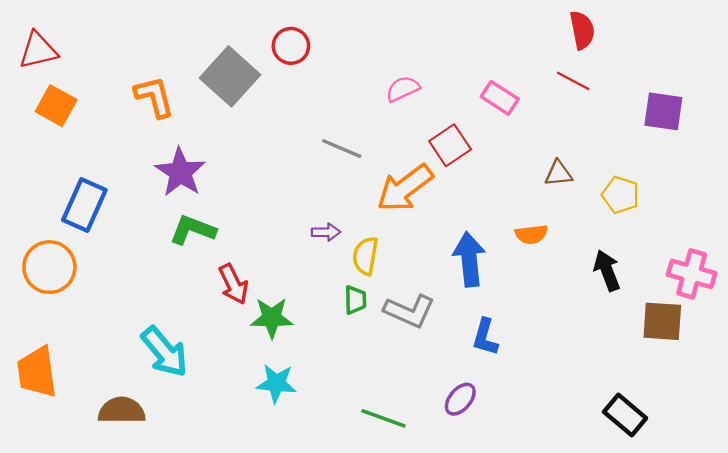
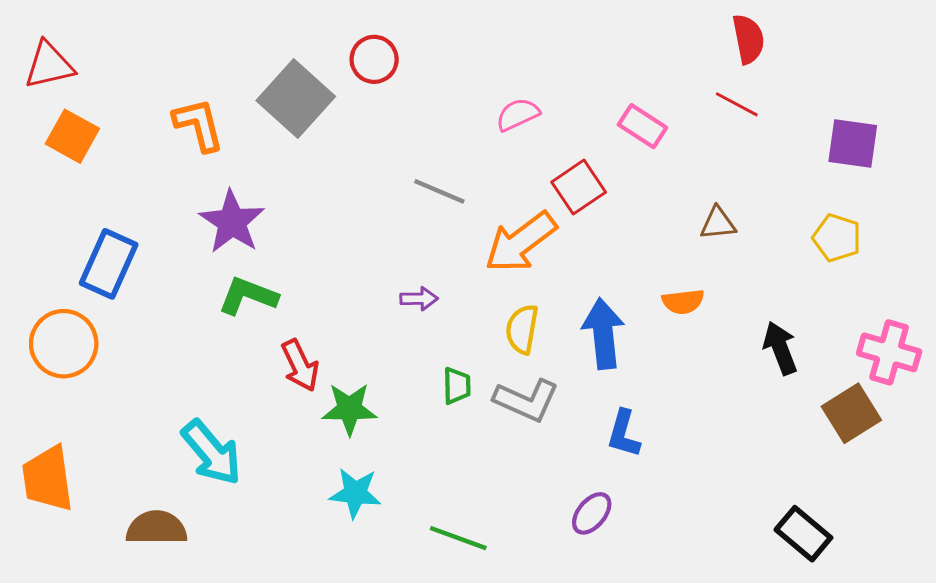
yellow pentagon: (621, 195) -> (837, 238), moved
yellow semicircle: (365, 256) -> (522, 329), moved
brown square: (662, 321) -> (851, 413), turned -36
green line: (383, 418) -> (458, 538), moved

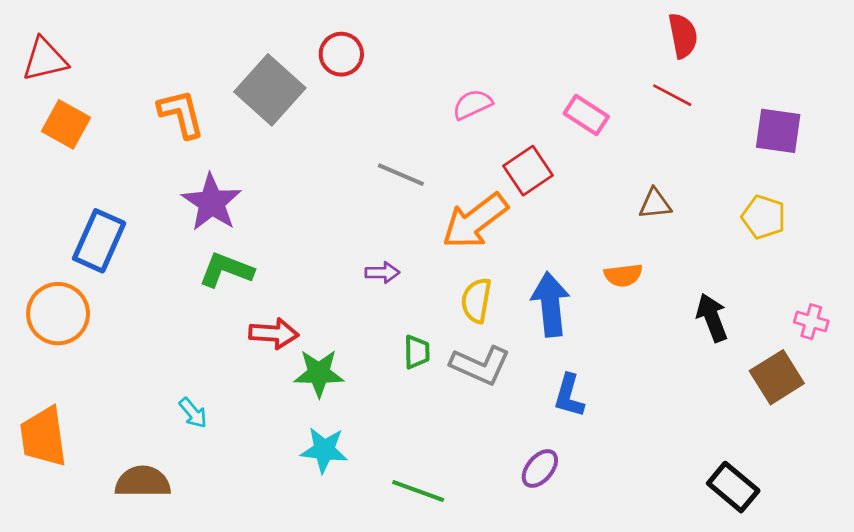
pink cross: (889, 352) -> (811, 322), size x0.6
red arrow: (300, 365) -> (274, 333), turned -60
cyan arrow: (212, 452) -> (193, 413), size x0.5

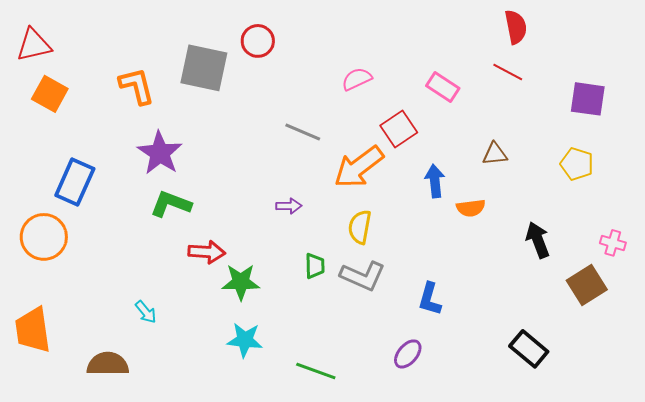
gray square: (270, 90) -> (204, 68), turned -30
blue arrow: (550, 304) -> (435, 181), moved, size x0.7
black rectangle: (733, 487) -> (529, 349), moved

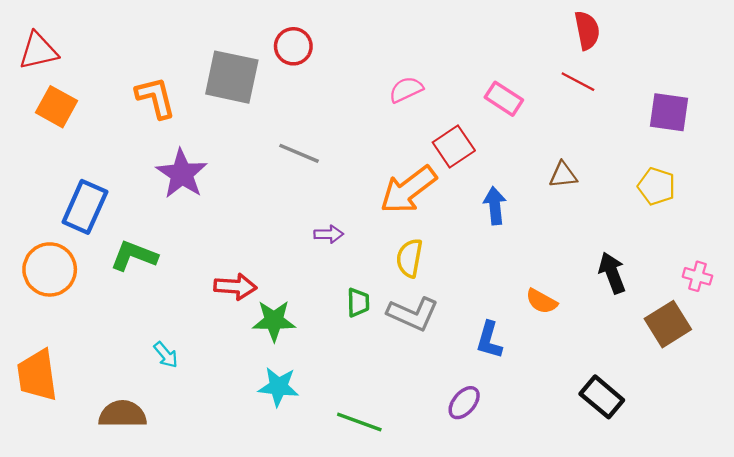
gray line: (303, 132) -> (299, 153), moved
green L-shape: (171, 204) -> (134, 256), moved
orange semicircle: (471, 208) -> (541, 301), moved, turned 36

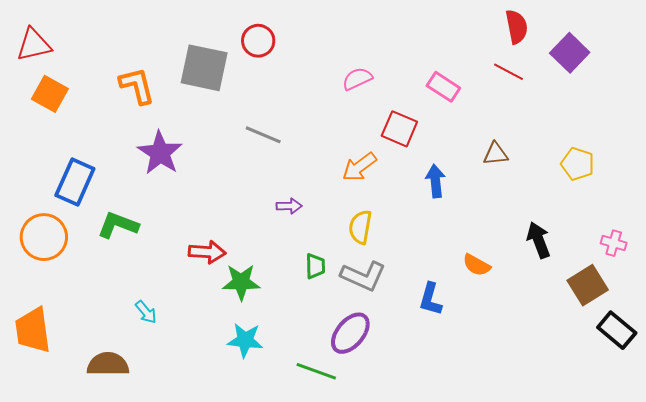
purple square: (669, 112) -> (570, 53), moved, turned 36
red square: (454, 146) -> (399, 129), turned -33
orange arrow: (408, 190) -> (359, 167), size x0.7
black rectangle: (602, 397) -> (617, 330), moved
purple ellipse: (464, 403) -> (350, 333), moved, size x1.4

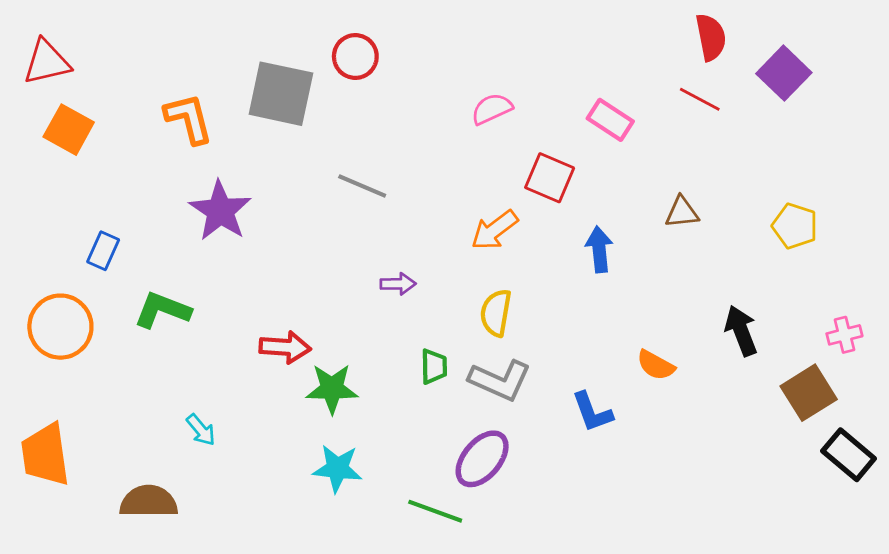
blue rectangle: (75, 182) -> (103, 251), size x0.6
pink cross: (614, 243) -> (844, 335), turned -30
blue L-shape: (430, 299) -> (592, 412), turned -36

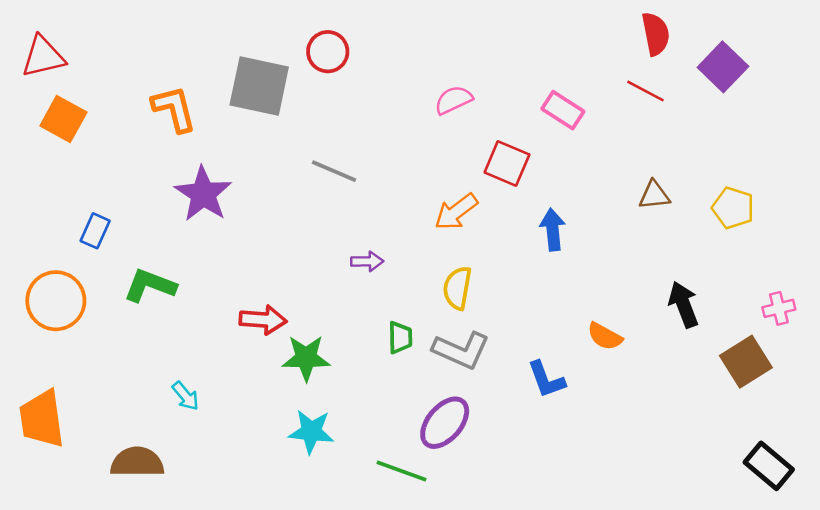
brown triangle: (682, 212) -> (654, 195), moved
black rectangle: (849, 455) -> (769, 466), moved

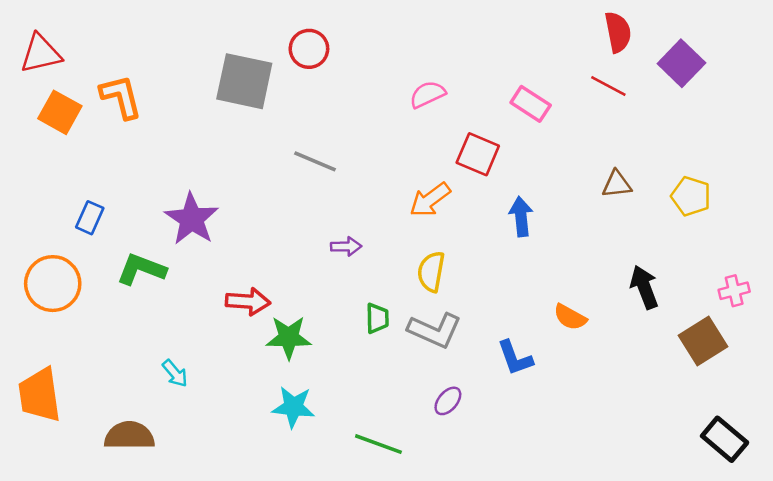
orange L-shape: (174, 109) -> (121, 97), moved
purple star: (203, 194) -> (192, 219), moved
purple ellipse: (445, 423) -> (448, 401), moved, size x0.6

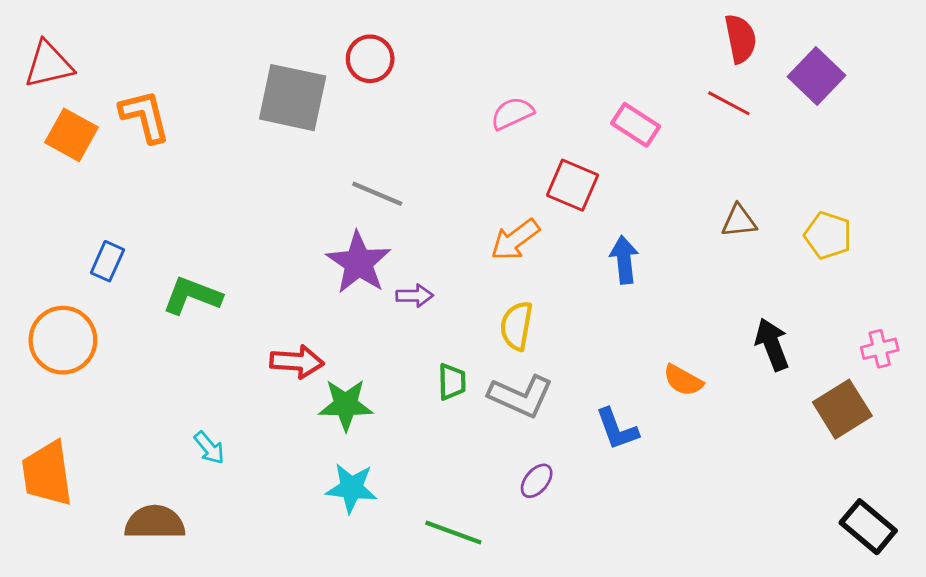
purple star: (192, 219) -> (359, 263), moved
green L-shape: (141, 269) -> (192, 296), moved

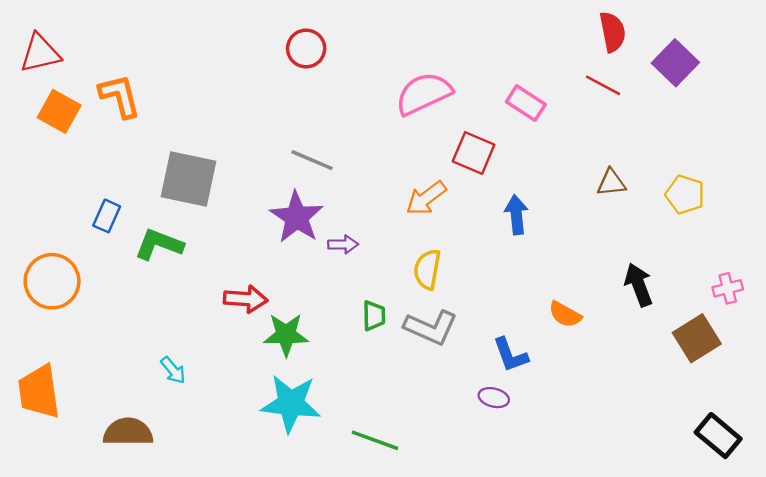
gray square: (293, 98) -> (189, 179), moved
pink semicircle: (512, 113) -> (424, 94), size x1.6
blue rectangle: (107, 261) -> (107, 216), moved
purple ellipse: (537, 481) -> (494, 398), moved, turned 64
cyan star: (351, 488) -> (291, 404), size x1.4

